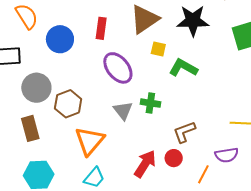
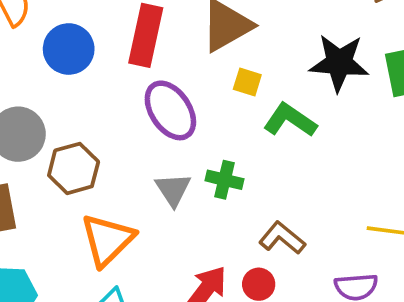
black star: (193, 21) -> (339, 63), moved
red rectangle: (101, 28) -> (146, 35), size x1.5
brown L-shape: (184, 132) -> (282, 238), turned 55

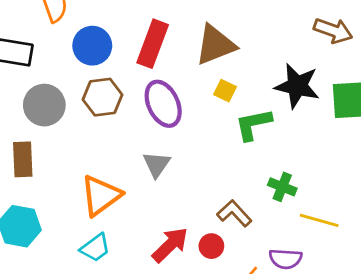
green L-shape: (290, 120) -> (253, 124), turned -54
brown hexagon: (74, 168) -> (103, 97), moved
green cross: (224, 180) -> (282, 187), moved

